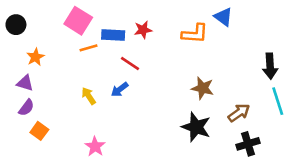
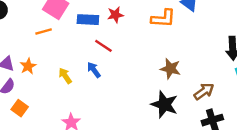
orange line: (89, 48) -> (44, 32), moved
orange star: (35, 57) -> (28, 66), moved
blue arrow: (120, 89) -> (94, 70), turned 91

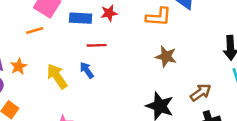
red line: (103, 46) -> (97, 45), turned -36
brown star: (170, 69) -> (166, 56), moved
yellow arrow: (65, 76) -> (57, 76), size x1.5

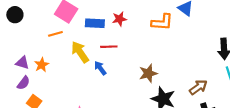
brown star: (166, 56) -> (148, 73), moved, turned -30
yellow arrow: (57, 76) -> (80, 52), moved

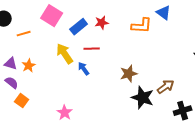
blue rectangle: (95, 23) -> (79, 27), turned -42
orange line: (55, 34) -> (24, 34), moved
purple semicircle: (23, 83) -> (12, 83), turned -88
brown arrow: (198, 87) -> (166, 87), moved

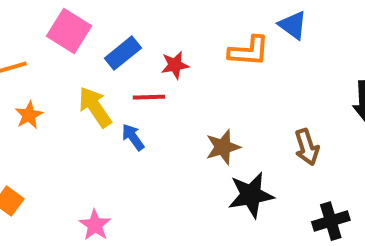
red star: (102, 23) -> (175, 65), moved
orange star: (29, 66) -> (29, 115), moved
brown arrow: (166, 87) -> (307, 147), moved, turned 108
black star: (143, 98) -> (251, 195), turned -30

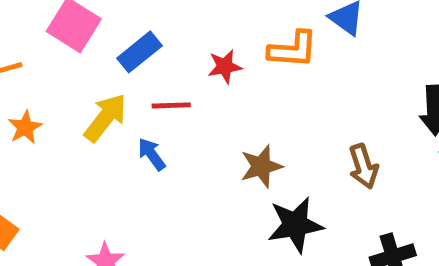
red star: (175, 65) -> (225, 67), moved
yellow arrow: (95, 107) -> (105, 118), turned 72

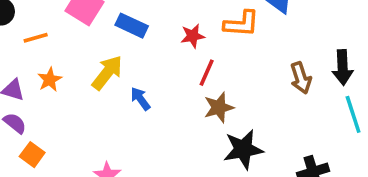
blue rectangle: (140, 52) -> (132, 26), turned 64
red line: (171, 105) -> (207, 73), moved, turned -64
brown arrow: (363, 166) -> (301, 78), moved

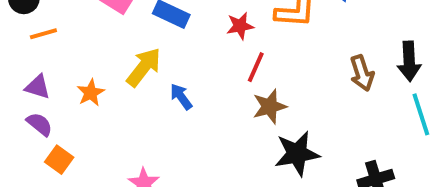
orange line: (36, 38) -> (43, 34), moved
orange star: (50, 80) -> (91, 93), moved

